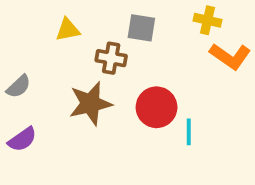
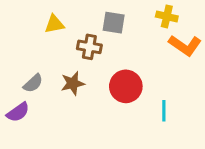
gray semicircle: (19, 86) -> (33, 83), moved
brown star: (90, 103) -> (73, 83), size x0.7
cyan line: (189, 132) -> (164, 111), moved

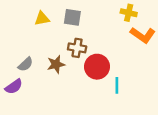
gray square: (114, 23) -> (72, 17), moved
brown cross: (89, 47) -> (77, 48), moved
cyan line: (164, 111) -> (117, 85), moved

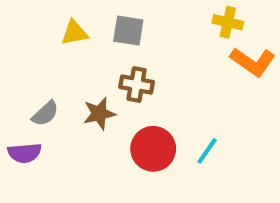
red circle: (97, 67) -> (153, 149), moved
cyan line: (117, 85) -> (207, 151), turned 35
purple semicircle: (14, 87) -> (25, 153), turned 30

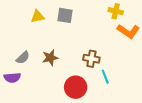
brown cross: (137, 85) -> (91, 59), moved
red circle: (153, 149) -> (76, 87), moved
cyan line: (207, 151) -> (105, 77), turned -56

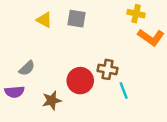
yellow triangle: (38, 16) -> (44, 20), turned 40
brown star: (50, 58) -> (52, 100), moved
red circle: (76, 87) -> (80, 81), moved

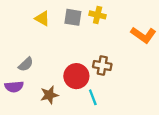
yellow cross: (136, 14) -> (98, 15), moved
cyan line: (124, 91) -> (93, 97), moved

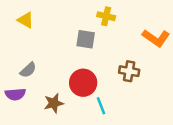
gray square: (73, 17) -> (86, 39), moved
yellow triangle: (42, 18) -> (26, 20), moved
brown cross: (102, 66) -> (129, 71), moved

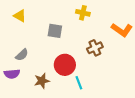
gray square: (86, 39) -> (55, 31), moved
brown cross: (129, 71) -> (95, 48), moved, turned -35

